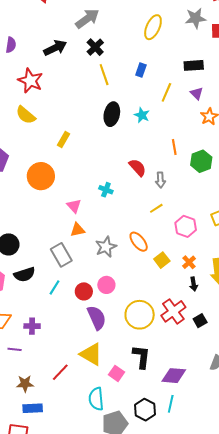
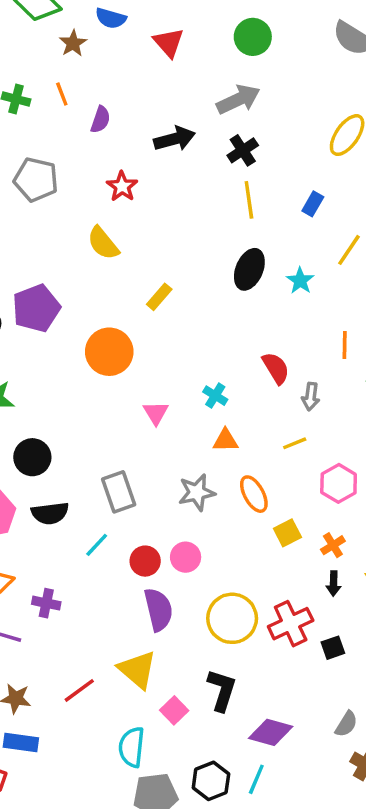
red star: (30, 81) -> (122, 186), size x0.7
orange triangle: (78, 230) -> (226, 440), moved

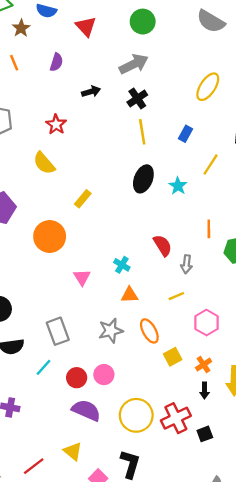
purple semicircle: (100, 120) -> (56, 62), moved
black arrow: (175, 139) -> (91, 92), size x0.7
purple semicircle: (158, 610) -> (86, 410), turned -52
yellow triangle: (137, 670) -> (73, 451), size x0.7

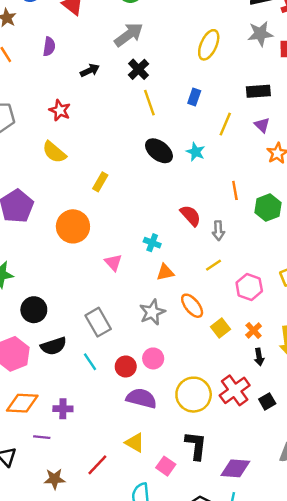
black ellipse: (143, 179) -> (159, 151), turned -64
cyan line: (44, 367) -> (90, 362), turned -66

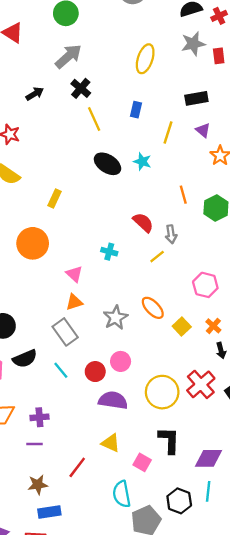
yellow line: (214, 265) -> (157, 257), moved
orange triangle: (165, 272) -> (74, 302), moved
purple line: (42, 437) -> (34, 444), moved

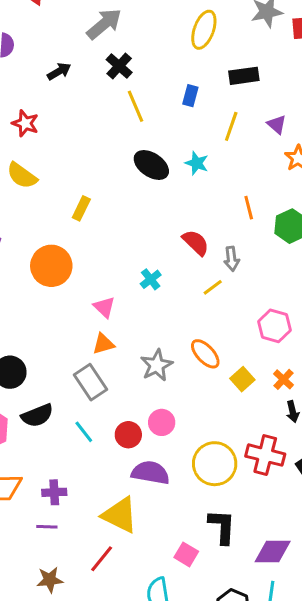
black rectangle: (196, 98) -> (244, 76), moved
cyan cross: (109, 252) -> (151, 279), turned 35
red cross: (201, 384) -> (265, 455), turned -36
yellow triangle: (111, 443) -> (120, 515), moved, size x1.5

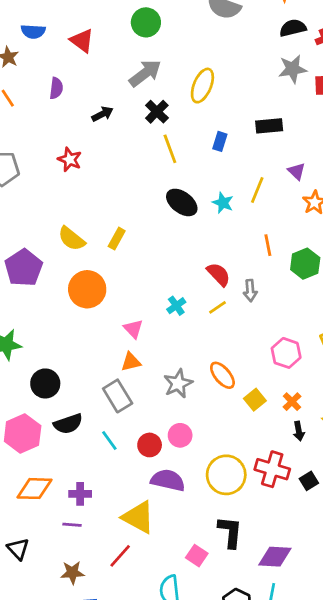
yellow ellipse: (204, 30) -> (202, 86), moved
yellow line: (231, 126) -> (257, 190), moved
yellow semicircle: (22, 176) -> (72, 239), moved
yellow line: (213, 287) -> (218, 307), moved

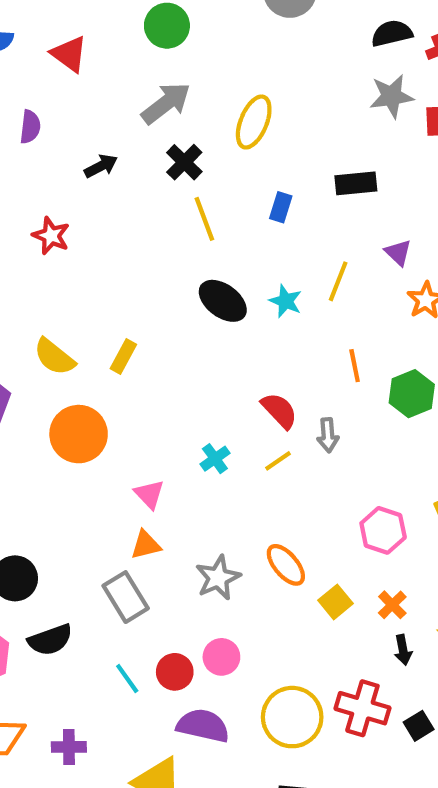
cyan line: (109, 441) -> (127, 679), moved

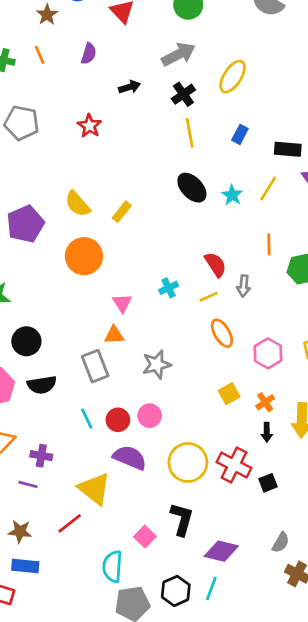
black rectangle: (356, 183) -> (288, 149), moved
orange ellipse: (286, 565) -> (222, 333), moved

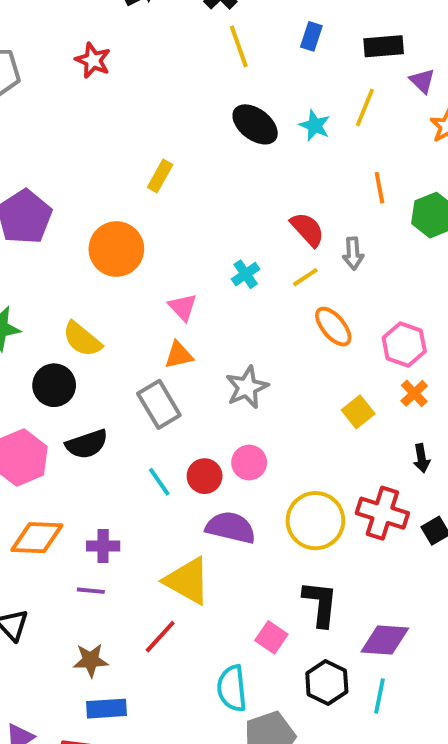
yellow semicircle: (77, 204) -> (82, 339), moved
orange cross: (265, 402) -> (414, 393), moved
black hexagon: (176, 591) -> (327, 683), moved

